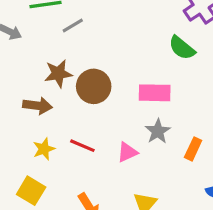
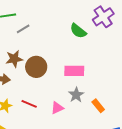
green semicircle: (182, 48) -> (78, 31), moved
orange rectangle: (193, 149) -> (98, 106), turned -64

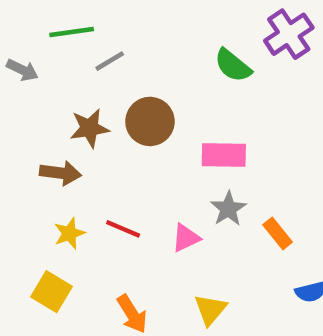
brown circle: (36, 67) -> (150, 121), moved

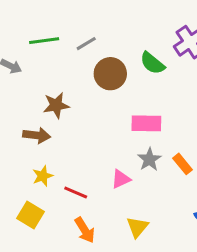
gray line: (110, 61) -> (86, 44), moved
brown circle: (150, 121) -> (110, 74), moved
red line: (123, 229) -> (76, 193), moved
orange rectangle: (278, 233) -> (182, 164), moved

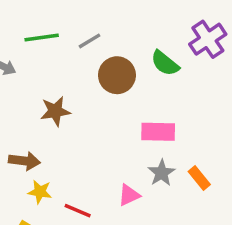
brown arrow: (37, 135) -> (24, 161), moved
yellow star: (43, 176) -> (40, 192), turned 30

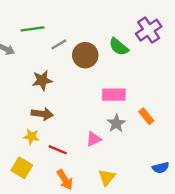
gray line: (90, 41) -> (59, 44), moved
brown arrow: (24, 161) -> (42, 114), moved
orange rectangle: (199, 178) -> (146, 116), moved

